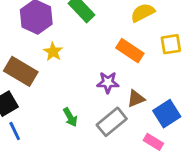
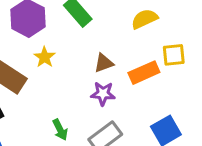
orange rectangle: (130, 51) -> (144, 73), moved, turned -60
brown triangle: (136, 99) -> (104, 63), moved

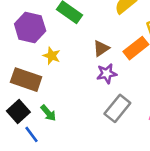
green arrow: (60, 130) -> (48, 113), moved

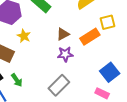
gray rectangle: (117, 108) -> (59, 85), moved

